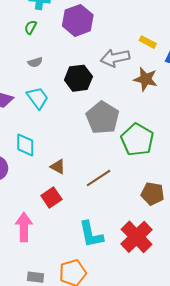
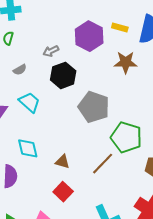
purple hexagon: (78, 20) -> (89, 36), moved
gray arrow: (115, 58) -> (51, 51), moved, size x0.6
green pentagon: (137, 140) -> (126, 137), moved

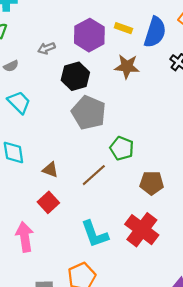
black hexagon: (63, 75) -> (75, 76), moved
green pentagon: (126, 137) -> (122, 148), size x0.7

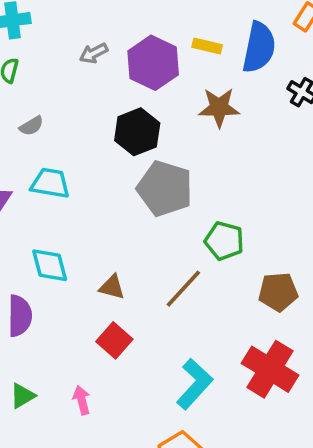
gray arrow: (46, 48) -> (94, 53), moved
cyan trapezoid: (19, 102) -> (50, 183), turned -30
cyan L-shape: (95, 234) -> (194, 384), turned -112
pink arrow: (25, 237) -> (82, 400), size x0.6

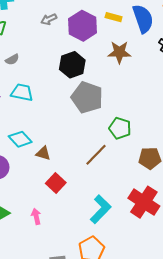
blue semicircle: (259, 47) -> (143, 19), turned -32
cyan diamond: (50, 265) -> (20, 139), turned -30
brown triangle: (112, 287) -> (43, 153), moved

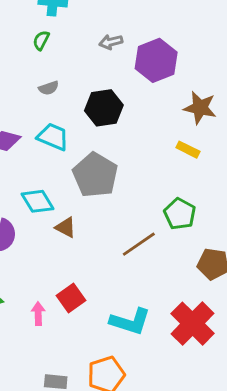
yellow rectangle: (114, 17) -> (188, 150), moved
black hexagon: (72, 65) -> (104, 108), moved
gray pentagon: (87, 97) -> (95, 175), moved
red square: (56, 183) -> (71, 298), moved
cyan L-shape: (101, 209) -> (130, 321), turned 52

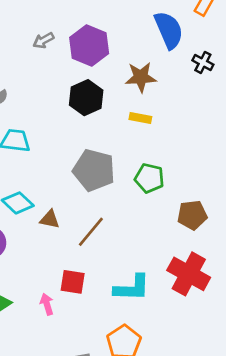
black hexagon: (104, 108) -> (86, 98), moved
gray pentagon: (95, 175) -> (94, 170), moved
brown line: (139, 244) -> (91, 232), moved
red square: (71, 298) -> (73, 282), turned -30

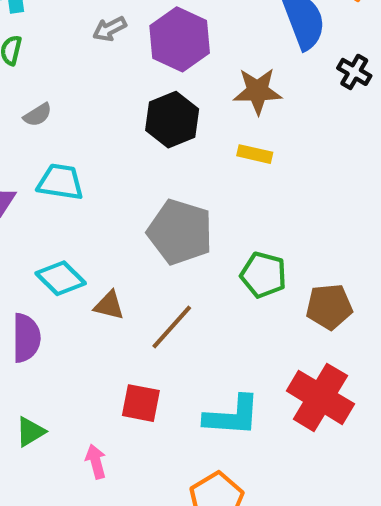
green pentagon: (149, 178) -> (263, 275), moved
pink arrow: (47, 304) -> (96, 461), moved

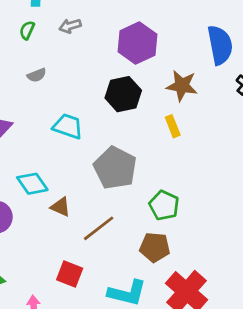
gray arrow: (110, 29) -> (70, 26), moved
yellow rectangle: (255, 154) -> (173, 126), turned 45
cyan trapezoid: (60, 182) -> (68, 126), moved
brown pentagon: (329, 307) -> (155, 247), moved

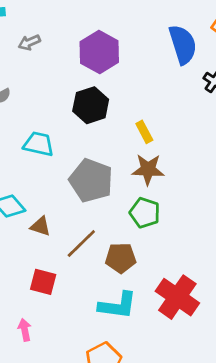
brown star: (182, 86) -> (148, 169), moved
brown pentagon: (155, 247) -> (121, 258), moved
red square: (70, 274) -> (43, 282), moved

